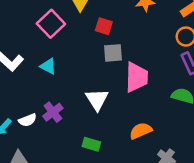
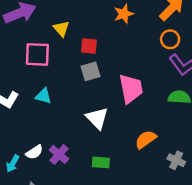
pink square: (51, 24) -> (37, 54), turned -32
gray square: (113, 53) -> (91, 71), moved
purple cross: (53, 112) -> (59, 154), moved

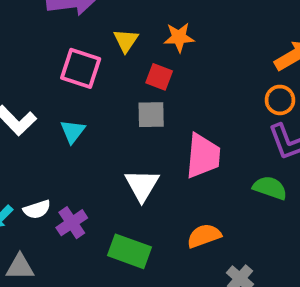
orange star: (124, 14) -> (179, 37), moved
cyan triangle: (43, 96) -> (73, 131), turned 36
green rectangle: (101, 162) -> (130, 251), size x1.5

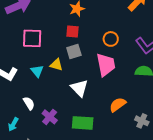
yellow triangle: (126, 41) -> (56, 65), moved, turned -32
orange circle: (280, 100) -> (111, 39), moved
white semicircle: (37, 209) -> (29, 103), moved, turned -88

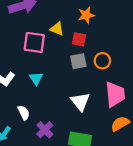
orange circle: (111, 39) -> (102, 61), moved
yellow triangle: (56, 65) -> (57, 29), moved
pink trapezoid: (106, 65) -> (115, 94), moved

